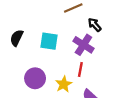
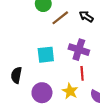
black arrow: (95, 25) -> (86, 16), moved
black semicircle: (17, 38) -> (16, 75), moved

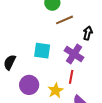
black arrow: (86, 16) -> (88, 33), moved, turned 56

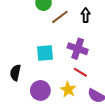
black arrow: (88, 33) -> (86, 15), moved
red line: (71, 77) -> (80, 72), turned -56

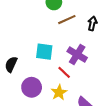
red line: (80, 72) -> (64, 72), moved

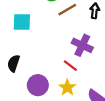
cyan square: (44, 52) -> (22, 22), moved

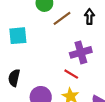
purple cross: (82, 45) -> (81, 52), turned -35

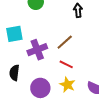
brown line: (62, 18) -> (65, 42), moved
purple cross: (81, 52) -> (37, 50), moved

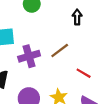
red line: (66, 64) -> (84, 73), moved

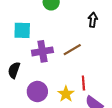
red line: (84, 73) -> (83, 83), moved, turned 48

